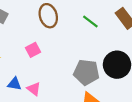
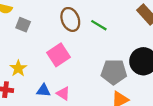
green line: (90, 21) -> (99, 25), moved
pink square: (33, 50) -> (59, 55), size x1.5

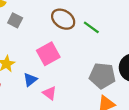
brown ellipse: (70, 19) -> (63, 19), turned -40
blue triangle: (44, 90) -> (30, 80), moved, turned -48

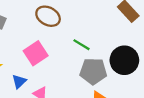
green line: (91, 27) -> (82, 45), moved

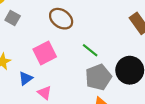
gray pentagon: (93, 71) -> (98, 77), turned -30

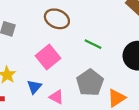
gray pentagon: (98, 77) -> (90, 83), moved

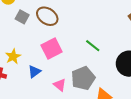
brown ellipse: (57, 19) -> (47, 16), moved
pink triangle: (57, 97) -> (60, 85), moved

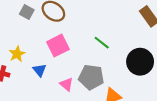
blue triangle: (34, 72) -> (40, 70), turned -32
gray pentagon: (83, 78) -> (91, 77), turned 30

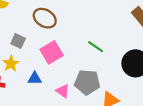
gray square: (27, 12) -> (18, 41), moved
blue triangle: (40, 70) -> (35, 78), turned -48

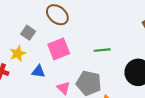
green line: (96, 47) -> (102, 50), turned -49

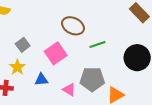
brown ellipse: (57, 15) -> (73, 26), moved
gray square: (28, 33) -> (23, 45), turned 32

